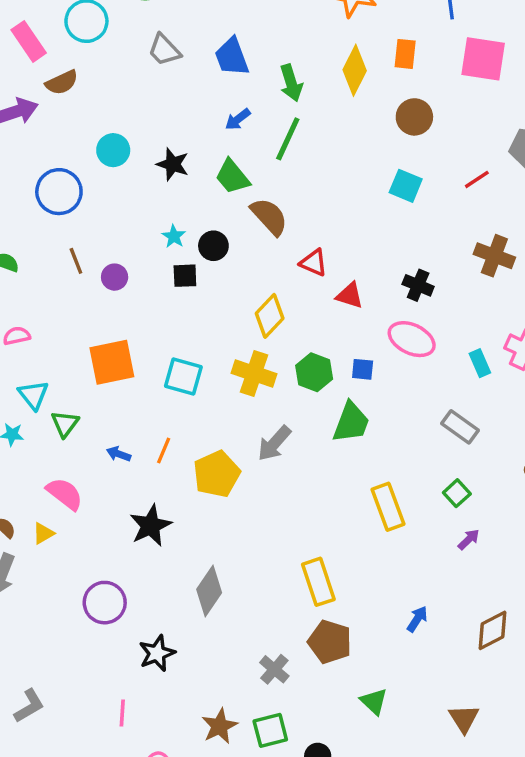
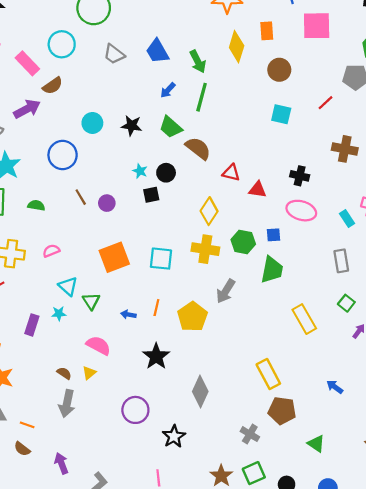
gray rectangle: (460, 427) -> (341, 261), turned 55
blue arrow: (417, 619) -> (335, 387), turned -77

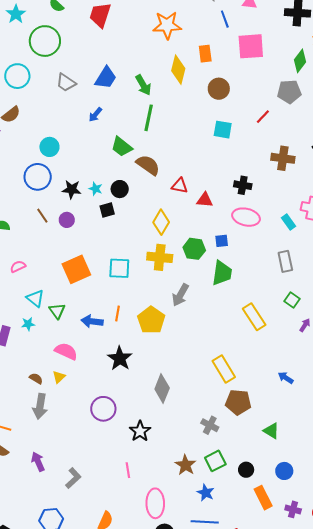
blue trapezoid: (157, 51) -> (106, 78), turned -115
blue arrow: (168, 90) -> (95, 115), moved
black star: (132, 126) -> (72, 189), moved
blue circle: (63, 155) -> (38, 177), moved
blue arrow: (128, 315) -> (92, 321), size x1.5

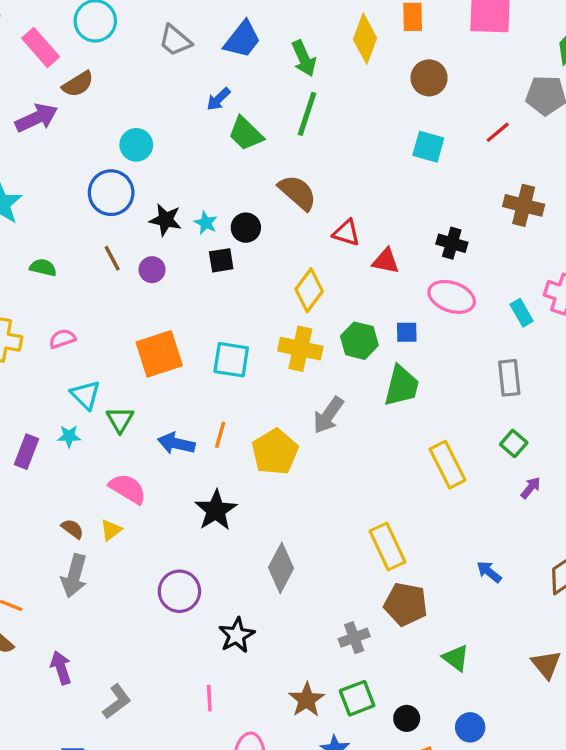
green trapezoid: (122, 147) -> (246, 134), moved
gray cross: (210, 425) -> (354, 638), turned 36

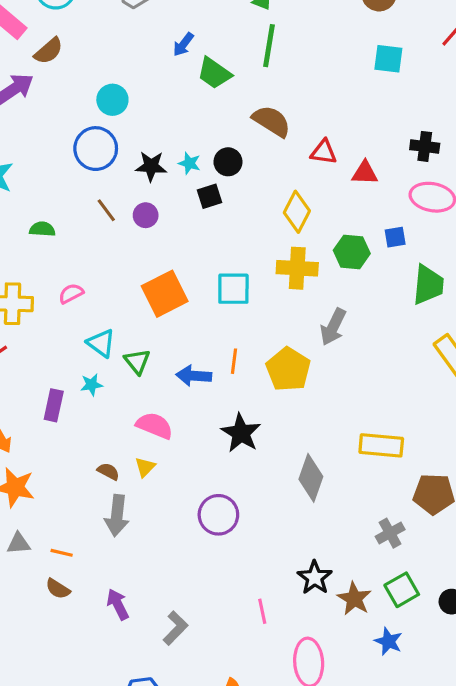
green trapezoid: (402, 386) -> (428, 285), moved
yellow rectangle: (387, 546) -> (381, 445), moved, turned -51
black star: (237, 635) -> (315, 578), moved

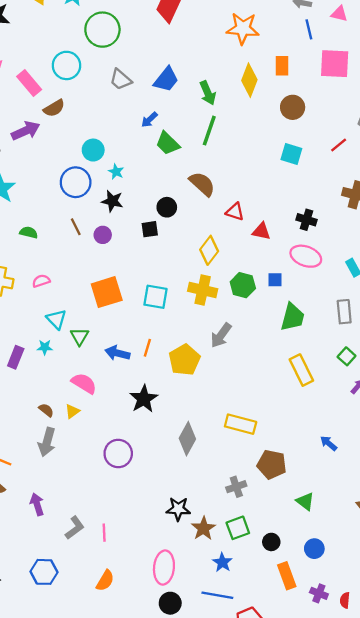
cyan star: (189, 163) -> (116, 172), moved
black star: (315, 578) -> (178, 509), turned 30
pink line: (262, 611) -> (104, 533), moved

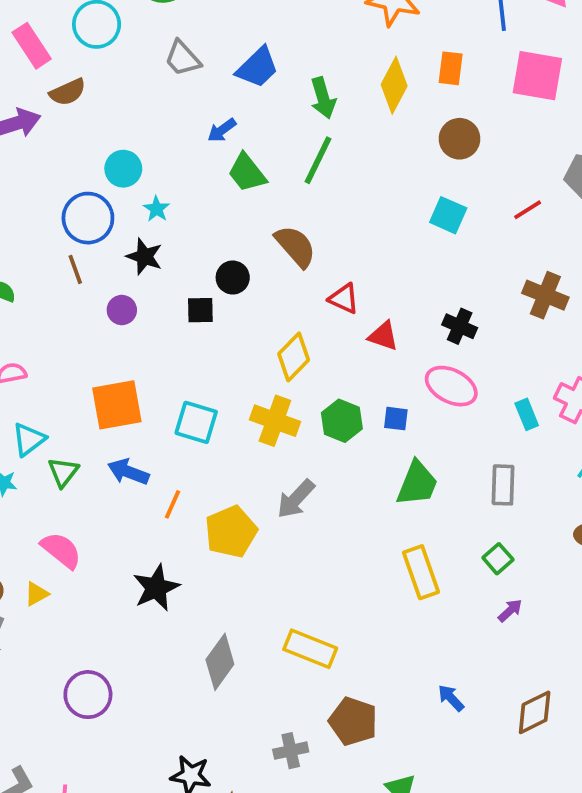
brown line: (76, 227) -> (75, 269), moved
cyan triangle: (56, 319) -> (29, 439), turned 30
blue arrow: (117, 353) -> (128, 472), moved
purple circle: (118, 453) -> (88, 695), moved

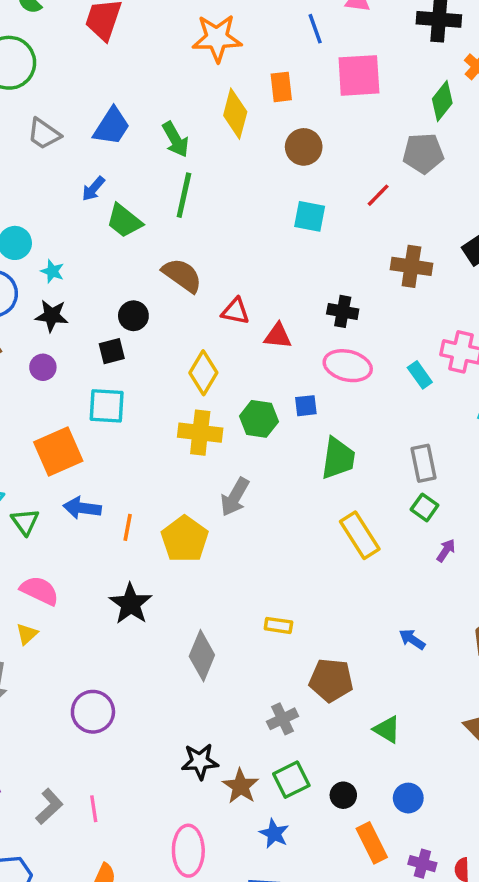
cyan square: (196, 422) -> (107, 406), moved
gray rectangle: (503, 485) -> (424, 463), moved
yellow rectangle: (310, 649) -> (278, 625), size x0.6

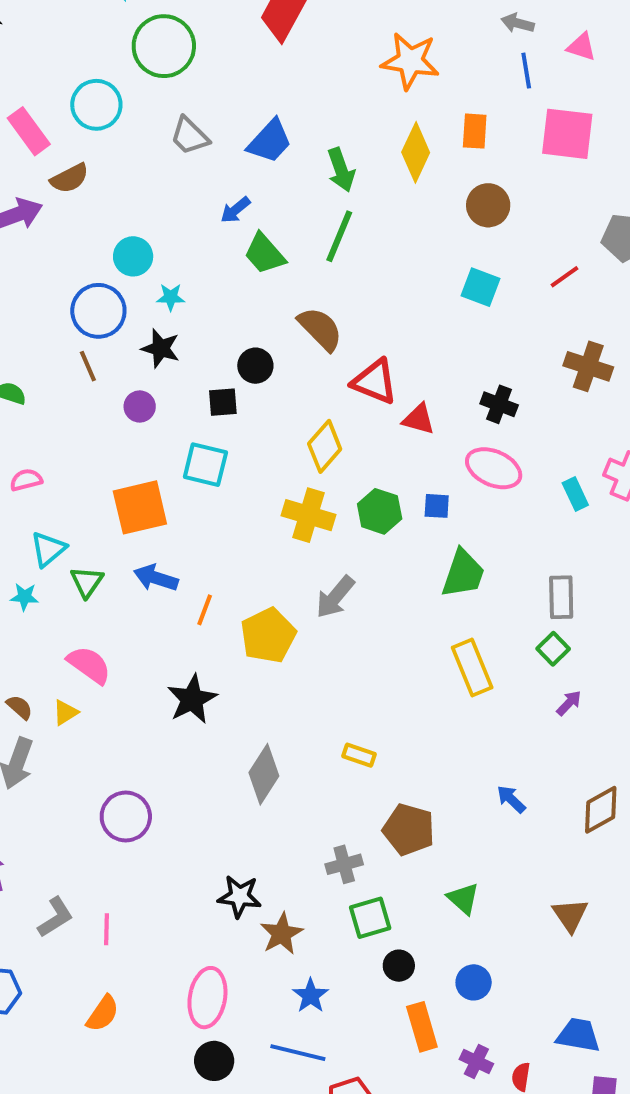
cyan star: (52, 271) -> (171, 297), turned -30
red triangle: (235, 311) -> (375, 382), size x1.4
green square: (291, 780) -> (370, 918), moved

